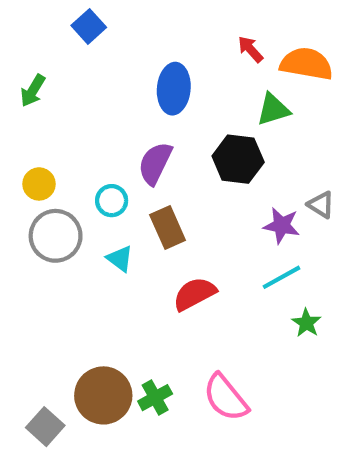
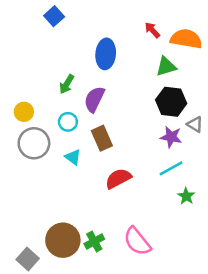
green arrow: (33, 91) -> (67, 84), moved
black hexagon: (238, 159) -> (171, 102), moved

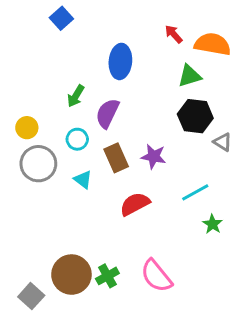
purple star: (171, 137) -> (154, 156), moved

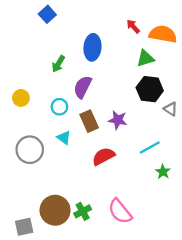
green arrow: (76, 96) -> (58, 64), moved
gray circle: (38, 164) -> (30, 150), moved
gray square: (31, 296) -> (24, 227), turned 36

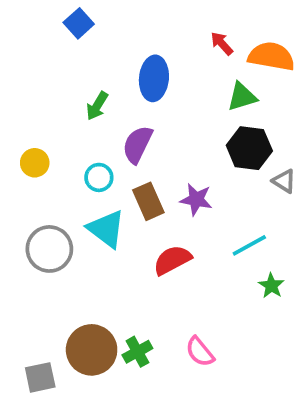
cyan triangle: (64, 138) -> (106, 229), size x1.6
pink semicircle: (120, 211) -> (200, 352), size x0.7

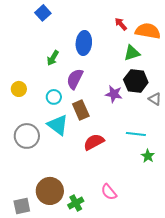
purple star: (196, 199) -> (114, 94), moved
cyan line: (249, 245) -> (136, 134), turned 36
green cross: (137, 352) -> (76, 203), moved

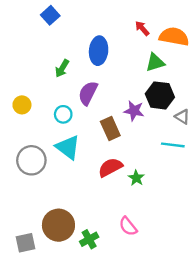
brown rectangle: (81, 110) -> (110, 128), moved
cyan line: (136, 134) -> (173, 145), moved
green star: (148, 156) -> (136, 178), moved

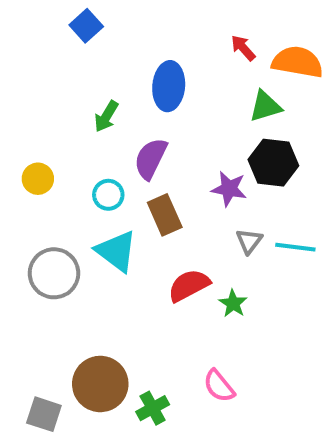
gray triangle: (182, 117) -> (249, 241), moved, turned 35
brown rectangle: (110, 128) -> (165, 215), moved
gray square: (25, 243) -> (44, 414), turned 30

